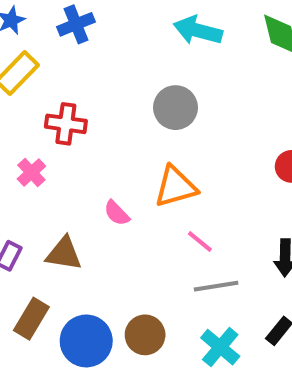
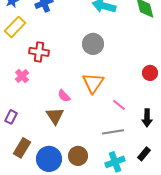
orange triangle: (175, 187) -> (93, 83), turned -40
pink line: (200, 242) -> (119, 105), moved
brown triangle: (64, 254) -> (55, 116), moved, turned 48
cyan cross: (220, 347) -> (115, 162), turned 30

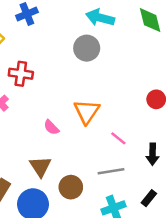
gray circle: (93, 44) -> (87, 48), moved
brown triangle: (55, 116) -> (40, 166), moved
brown circle: (78, 156) -> (71, 187), moved

